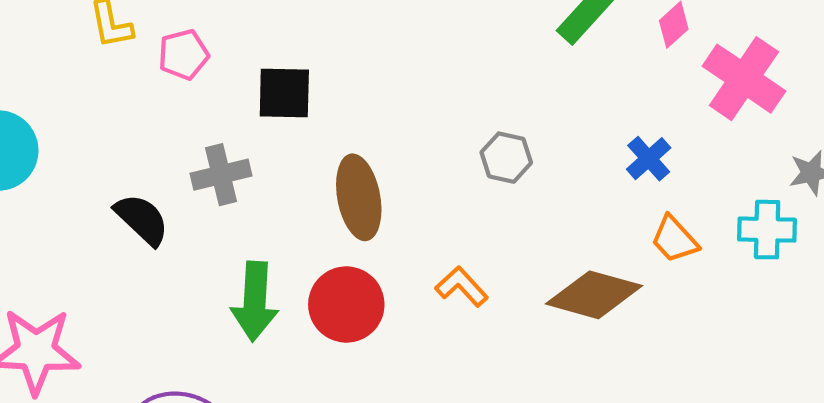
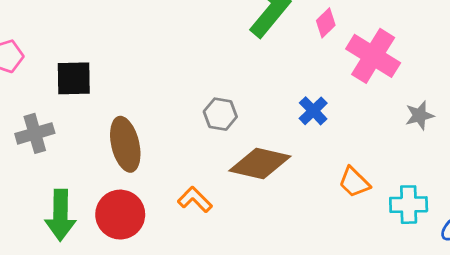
cyan cross: (767, 230) -> (409, 205), moved
orange trapezoid: (674, 239) -> (354, 182), moved
brown diamond: (594, 295) -> (260, 163), moved

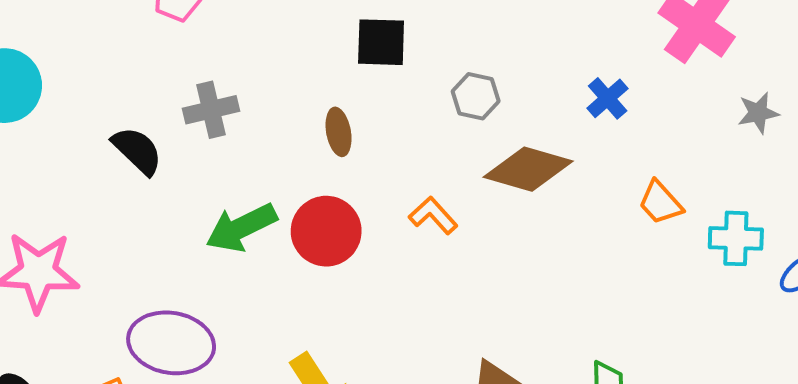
black square: (74, 78) -> (381, 42), moved
brown ellipse: (125, 144) -> (339, 132), size x0.6
green arrow: (60, 215) -> (241, 228), turned 60

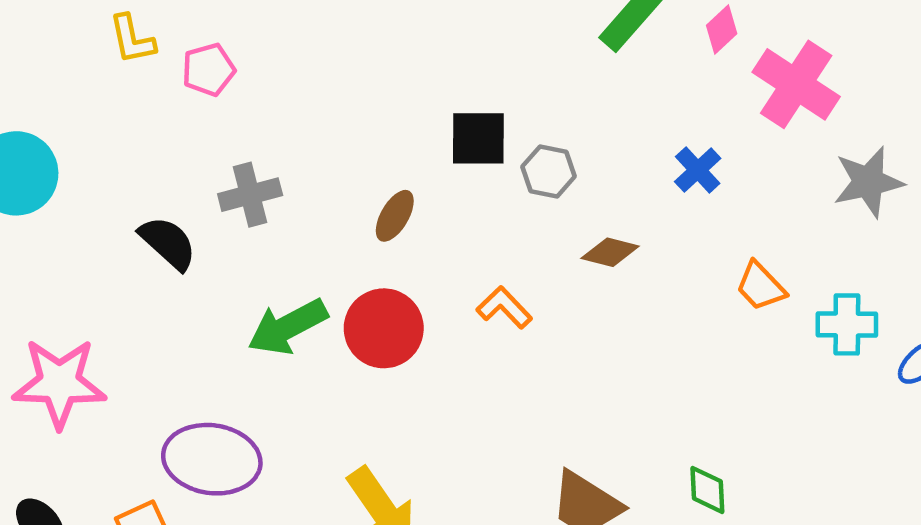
black square: (381, 42) -> (478, 138), moved
gray star: (758, 113) -> (868, 182), size x1.5
brown ellipse: (339, 132) -> (395, 216), turned 42
brown diamond: (528, 169) -> (610, 252), size x0.6

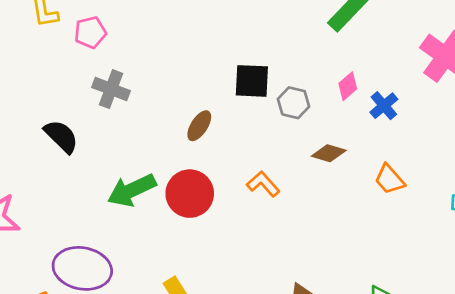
pink diamond: (722, 29) -> (348, 86), moved
gray cross: (250, 195) -> (111, 89), moved, turned 33
orange trapezoid: (761, 286) -> (389, 179), moved

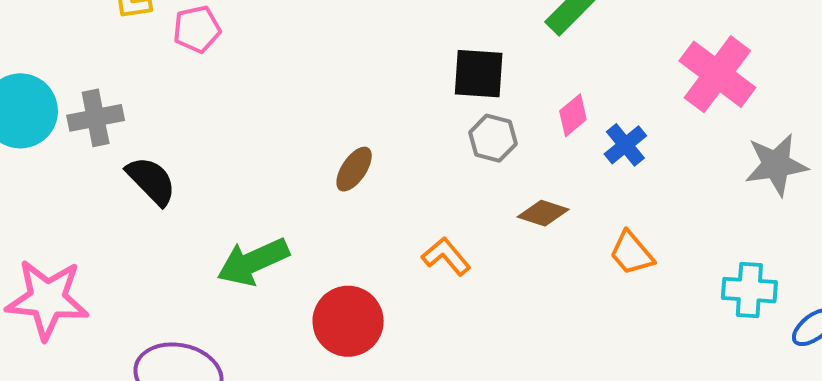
black square: (252, 81) -> (479, 74), moved
gray cross: (111, 89) -> (96, 118), moved, turned -33
red circle: (190, 194) -> (348, 321), moved

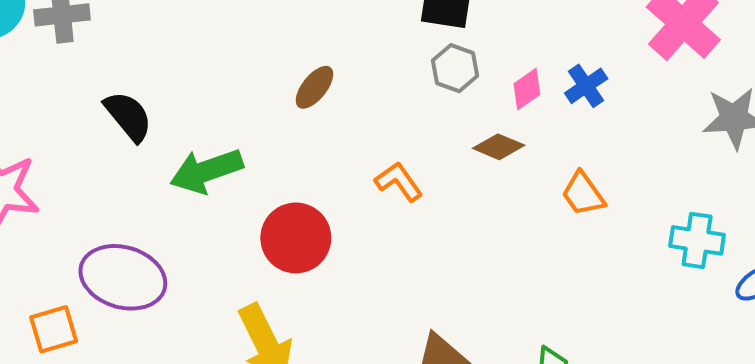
pink diamond: (573, 115) -> (527, 89), moved
black semicircle: (151, 181) -> (128, 116), moved

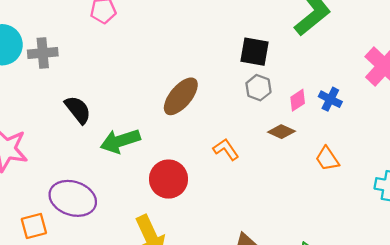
blue cross: (586, 86) -> (330, 99), turned -30
brown ellipse: (314, 87) -> (181, 96), size x1.6

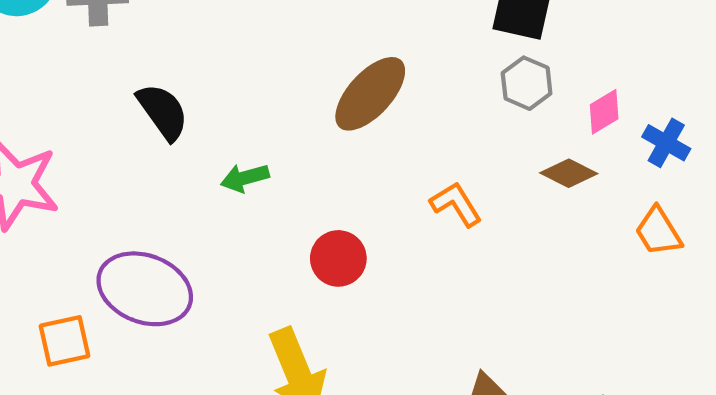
blue cross: (330, 99) -> (666, 143), moved
green arrow: (120, 141) -> (245, 178), size x0.6
red circle: (169, 179) -> (338, 258), size x0.7

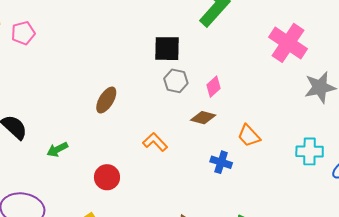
brown ellipse: (370, 94) -> (106, 100), size x0.7
blue cross: (666, 143) -> (221, 162), moved

